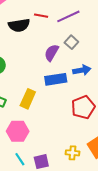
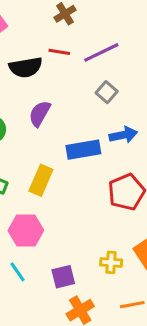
purple semicircle: (52, 53) -> (40, 114), moved
cyan line: (20, 159) -> (18, 272), moved

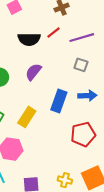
red line: (59, 52) -> (54, 32), turned -56
gray square: (107, 92) -> (81, 65), turned -32
blue rectangle: (83, 150) -> (59, 101), turned -70

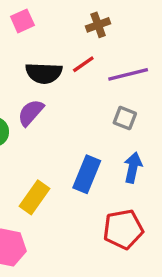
purple semicircle: (33, 72) -> (31, 113), moved
blue arrow: (87, 96) -> (133, 168), turned -78

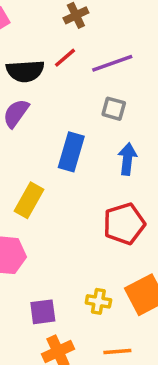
blue rectangle: (87, 174) -> (71, 152), moved

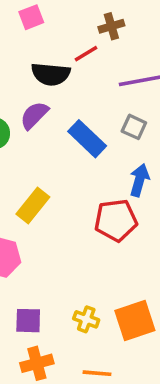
red line: (65, 58) -> (86, 54), moved
blue rectangle: (71, 152) -> (87, 139), moved, turned -72
red pentagon: (124, 224) -> (116, 220), moved

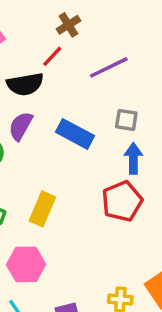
gray square: (134, 127) -> (126, 120), moved

